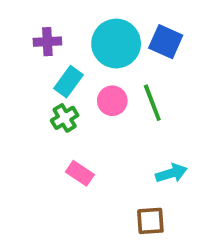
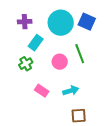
pink circle: (112, 101) -> (60, 62), moved
green cross: (65, 118) -> (26, 64), moved
cyan arrow: (171, 173) -> (71, 91), moved

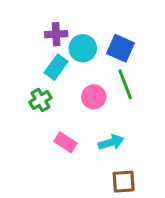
purple cross: (25, 22) -> (56, 34), moved
blue square: (87, 22) -> (120, 48), moved
cyan circle: (61, 23) -> (83, 48), moved, size x0.7

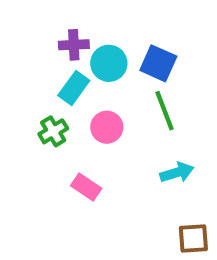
pink circle: (94, 97) -> (107, 127), moved
cyan arrow: (111, 142) -> (177, 173), moved
brown square: (124, 182) -> (193, 238), moved

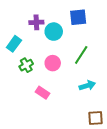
blue square: (158, 63) -> (78, 17), moved, turned -30
cyan rectangle: (74, 88) -> (14, 44), moved
green line: (164, 111) -> (81, 55), turned 54

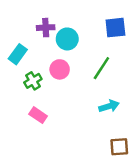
blue square: (78, 17) -> (115, 28), moved
pink circle: (53, 63) -> (60, 69), moved
pink rectangle: (42, 93) -> (38, 115), moved

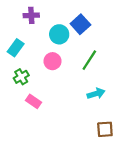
purple cross: (46, 28) -> (31, 15), moved
blue square: (115, 28) -> (80, 24), moved, turned -36
green cross: (33, 81) -> (21, 77), moved

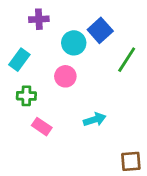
green line: (89, 60) -> (127, 60), moved
green cross: (21, 77) -> (26, 96), turned 32
cyan arrow: (96, 94) -> (95, 120), moved

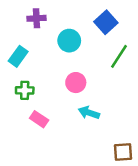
blue square: (100, 30) -> (106, 22), moved
pink circle: (65, 76) -> (76, 83), moved
cyan arrow: (95, 120) -> (89, 113), turned -144

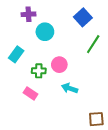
cyan circle: (69, 41) -> (45, 32), moved
cyan rectangle: (18, 56) -> (16, 54), moved
green cross: (25, 90) -> (39, 71), moved

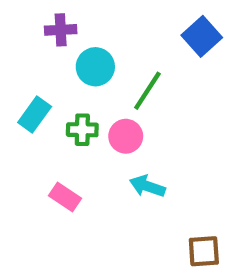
blue square: (83, 17) -> (202, 36), moved
green line: (93, 44) -> (147, 91), moved
green cross: (39, 71) -> (82, 130), moved

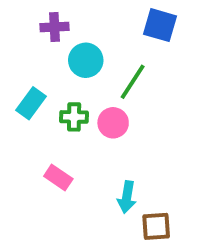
blue square: (202, 36) -> (160, 25), moved, turned -32
cyan arrow: (147, 186) -> (127, 197), moved, turned -100
brown square: (204, 251) -> (156, 226), moved

